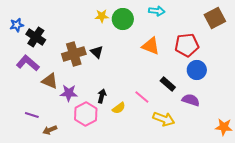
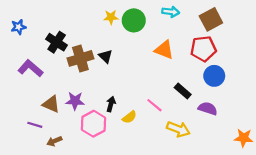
brown square: (215, 18) -> (211, 19), moved
black cross: (36, 37) -> (57, 42), moved
brown triangle: (50, 81) -> (51, 104), moved

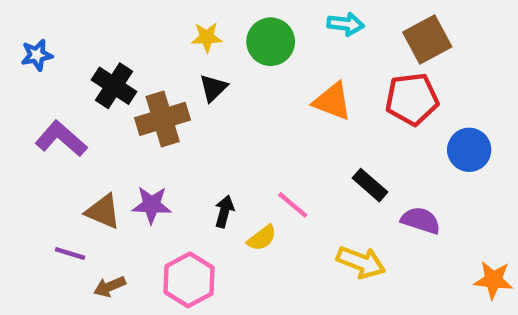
yellow star: (111, 17) -> (207, 37), moved
black triangle: (105, 56) -> (213, 88), moved, turned 32
blue circle: (214, 76) -> (469, 150), moved
pink line: (154, 105) -> (293, 205), moved
pink hexagon: (94, 124) -> (189, 280), moved

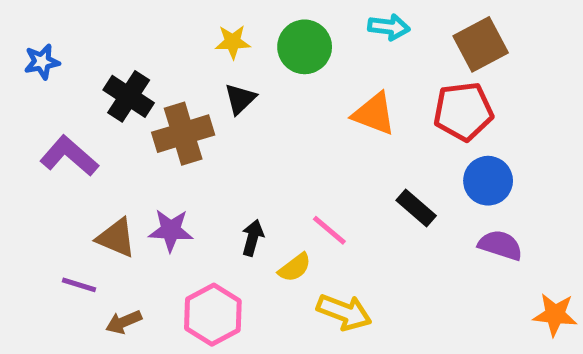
blue circle: (469, 150) -> (488, 181), moved
purple semicircle: (421, 220) -> (500, 245), moved
yellow arrow: (361, 262) -> (344, 312), moved

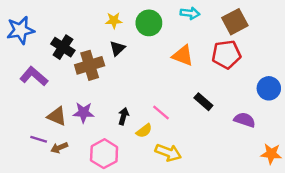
blue star: (42, 62) -> (21, 30), size x1.6
blue circle: (488, 181) -> (269, 88), moved
brown arrow: (124, 322) -> (59, 148), moved

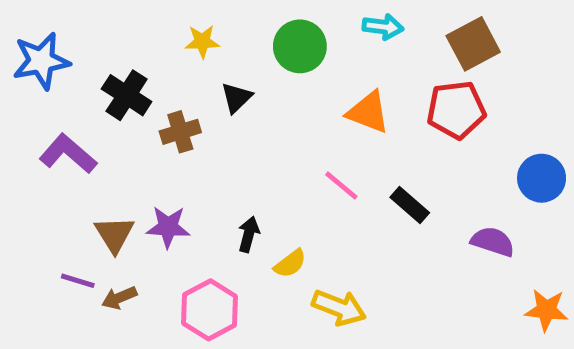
yellow star: (114, 20) -> (202, 41), moved
brown cross: (90, 65) -> (180, 132), size x0.7
pink line: (161, 113) -> (341, 185), moved
brown triangle: (57, 116) -> (114, 234), turned 35

